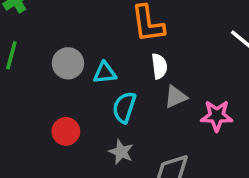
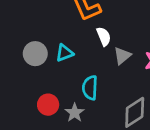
cyan semicircle: (124, 107) -> (90, 88), moved
gray star: (121, 152) -> (75, 113), moved, turned 30

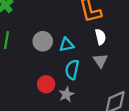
gray triangle: (122, 56) -> (100, 61), moved, turned -35
cyan semicircle: (90, 88) -> (72, 70), moved

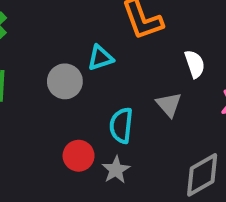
white semicircle: (100, 37) -> (195, 64), moved
cyan triangle: (66, 45) -> (100, 58), moved

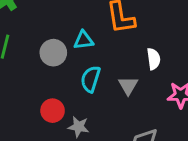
cyan semicircle: (121, 125) -> (91, 79), moved
gray star: (116, 170) -> (79, 127), turned 30

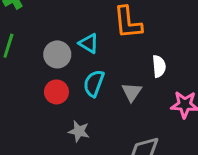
cyan triangle: (83, 40) -> (89, 43), turned 35
red circle: (53, 111) -> (56, 92), moved

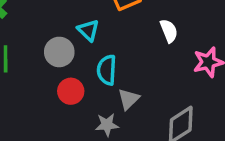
cyan triangle: (89, 43) -> (88, 30), turned 30
gray triangle: (132, 92) -> (129, 99), moved, turned 30

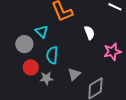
gray triangle: (129, 99) -> (74, 74), moved
gray star: (107, 125) -> (46, 78), moved

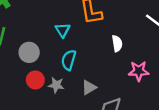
gray circle: (24, 44) -> (29, 52), moved
red circle: (31, 67) -> (35, 80), moved

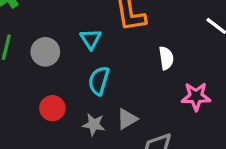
gray circle: (29, 52) -> (45, 52), moved
gray star: (56, 85) -> (94, 125), moved

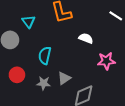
cyan triangle: (91, 39) -> (29, 22), moved
white semicircle: (166, 58) -> (86, 38), turned -56

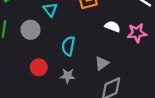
pink star: (106, 61) -> (137, 33), moved
gray triangle: (64, 78) -> (102, 63), moved

